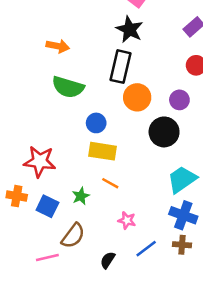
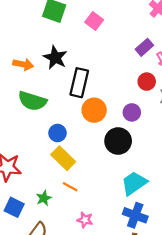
black star: (129, 29) -> (55, 58), moved
yellow rectangle: (103, 151) -> (63, 158), turned 35

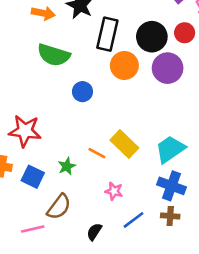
purple circle: (132, 112) -> (168, 68), size x1.5
black circle: (118, 141) -> (152, 37), moved
yellow rectangle: (63, 158) -> (124, 144), moved

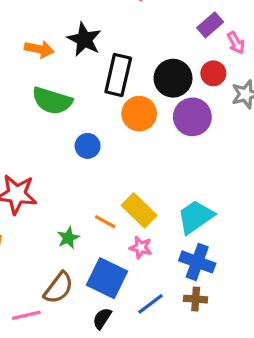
blue square: (33, 177) -> (107, 278), moved, size x1.4
pink star: (114, 191) -> (141, 247), moved

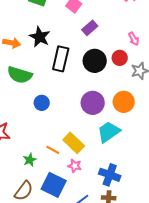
purple rectangle: (210, 25) -> (90, 28), moved
orange circle: (139, 114) -> (124, 102), moved
purple circle: (192, 117) -> (93, 103), moved
cyan trapezoid: (196, 217) -> (109, 132), moved

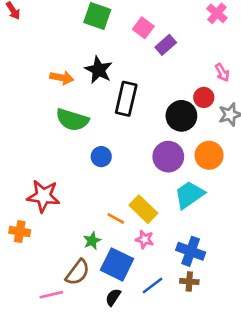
purple rectangle: (90, 28) -> (166, 45), moved
black circle: (95, 61) -> (181, 116), moved
green star: (30, 160) -> (92, 241), moved

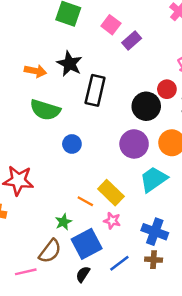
blue square: (117, 264) -> (87, 244), turned 36

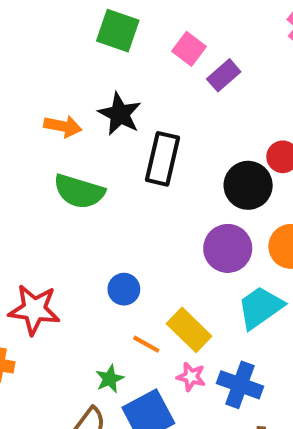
blue circle: (72, 144) -> (124, 289), moved
blue cross: (155, 232) -> (240, 385), moved

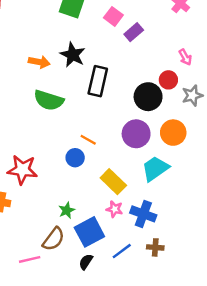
orange line: (146, 344) -> (88, 140), moved

